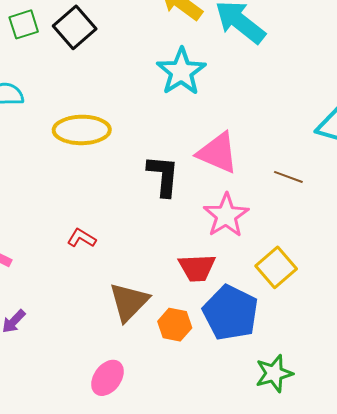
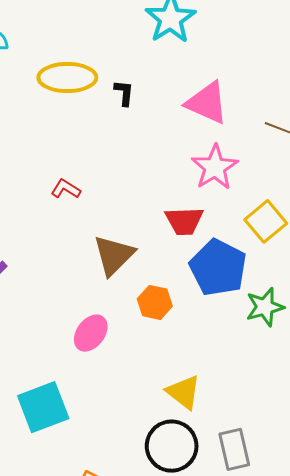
black L-shape: (163, 176) -> (124, 93), moved, size x0.6
orange hexagon: (175, 325) -> (155, 302), moved
green star: (274, 373) -> (265, 307), moved

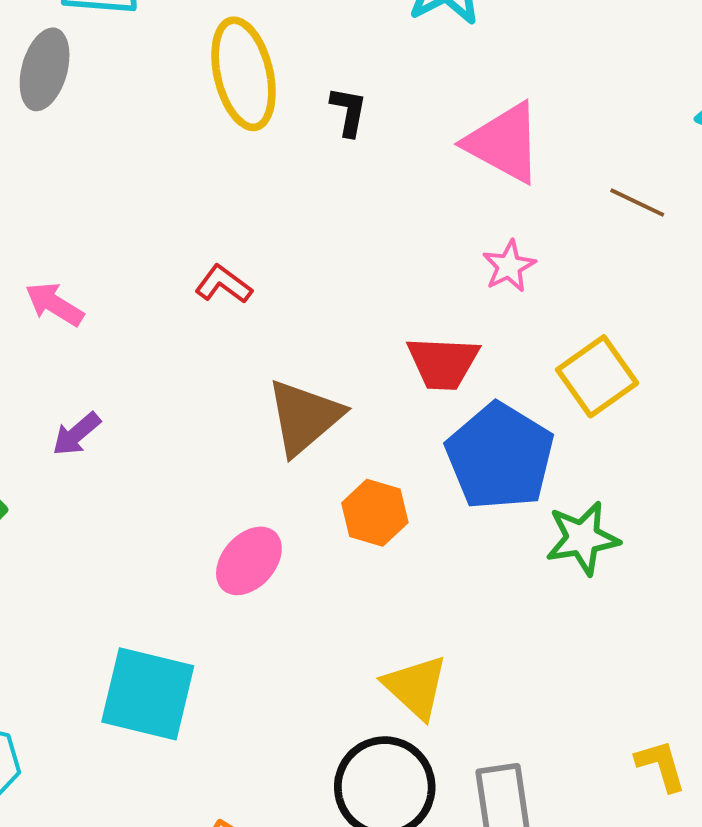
yellow ellipse: (67, 78) -> (244, 74), turned 72
pink star: (215, 167) -> (509, 266), size x0.6
cyan square: (43, 407) -> (148, 694), turned 30

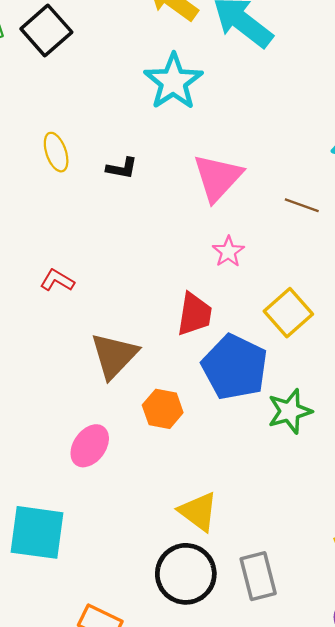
yellow ellipse: (244, 74) -> (56, 152), size x0.6
black L-shape: (349, 111) -> (122, 168), turned 96
pink triangle: (504, 143) -> (218, 177), turned 50
red trapezoid: (443, 363) -> (194, 314), turned -78

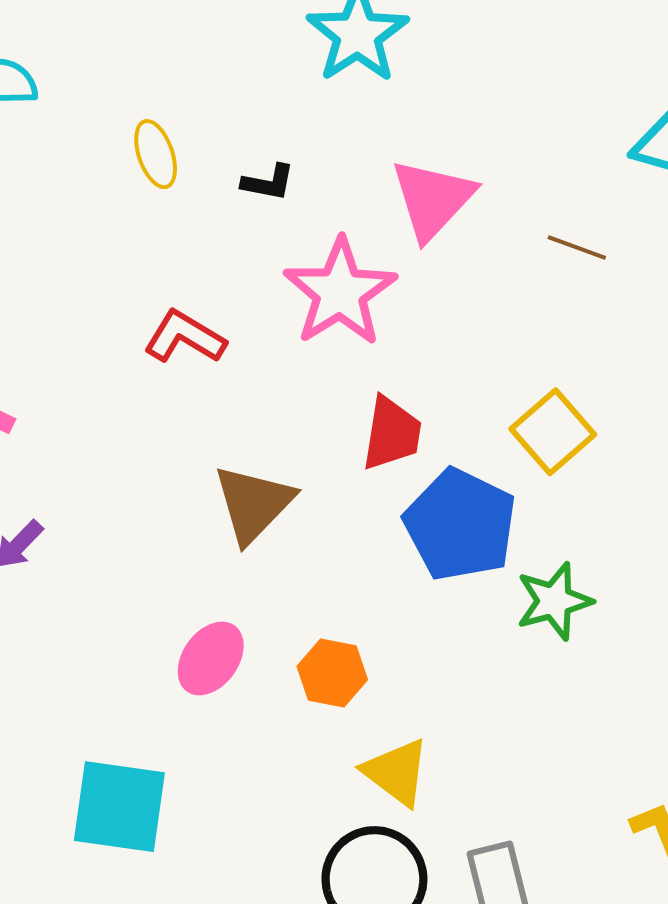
pink star: (228, 252) -> (340, 292), moved, size x2.0
red L-shape: (57, 280) -> (185, 337), moved, size x1.4
orange hexagon: (163, 409) -> (332, 673), moved

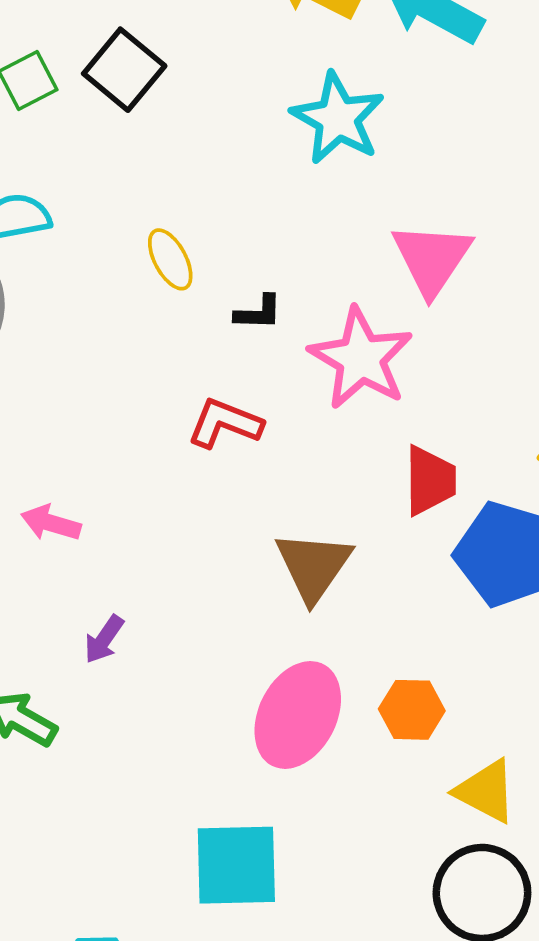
black L-shape: (268, 182) -> (258, 313), moved
pink ellipse: (211, 658) -> (298, 715), size x1.5

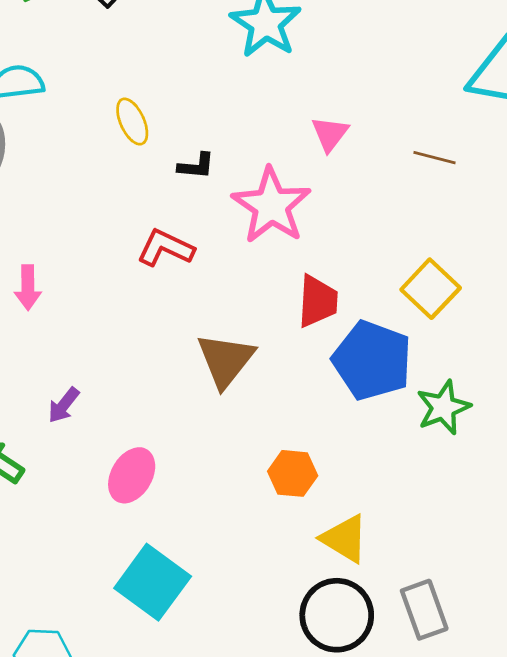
pink triangle: (432, 259) -> (330, 134), size x0.6
pink arrow: (51, 523) -> (28, 288), moved, turned -111
pink ellipse: (298, 715) -> (132, 475), moved, size x0.7
cyan square: (236, 865) -> (153, 582), turned 34

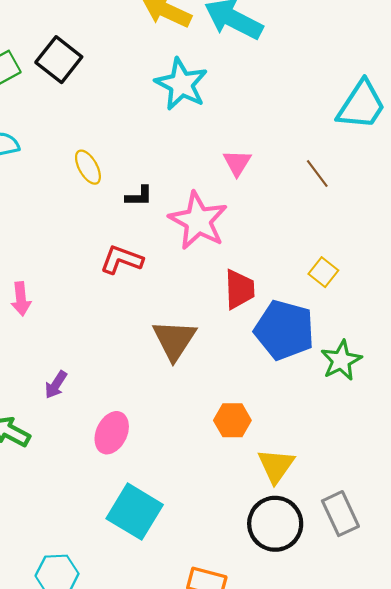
brown line: (434, 158) -> (317, 174), turned 44
yellow square: (431, 289) -> (323, 272), size x0.7
yellow triangle: (345, 539) -> (276, 466), turned 39

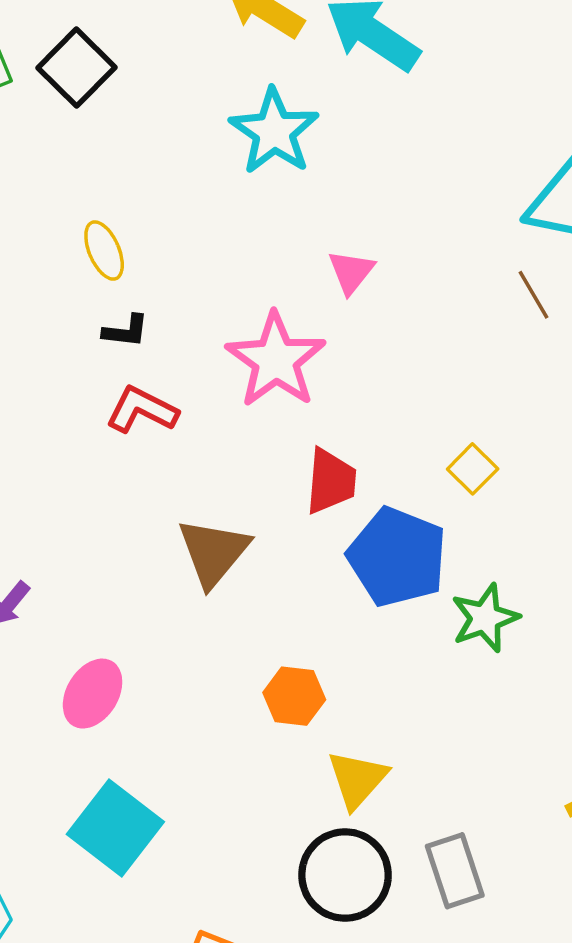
brown line: (317, 174) -> (533, 295), moved
black L-shape: (139, 196) -> (126, 331), moved

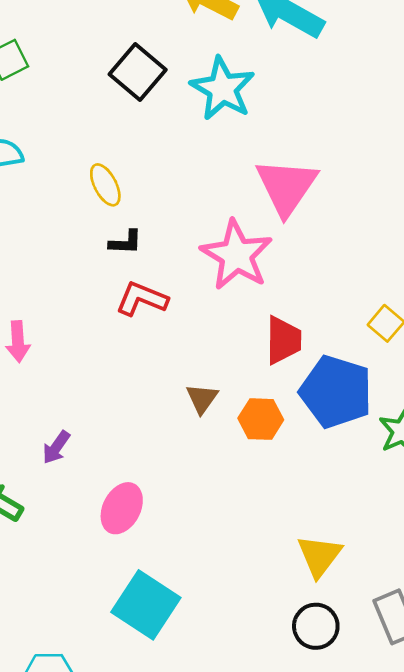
black square: (77, 68) -> (138, 72), moved
pink triangle: (351, 272) -> (286, 187), size x1.8
brown triangle: (214, 552) -> (202, 398), size x0.6
orange hexagon: (294, 696) -> (261, 419), moved
black circle: (345, 875) -> (316, 626), size x0.7

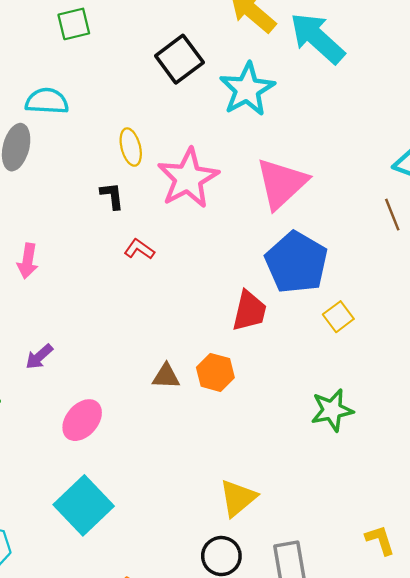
black L-shape: (126, 242) -> (112, 196), moved, turned -112
pink star: (236, 255) -> (188, 178), moved
red L-shape: (142, 299) -> (139, 249), size x0.7
blue pentagon: (336, 392) -> (296, 263), moved
brown triangle: (202, 398) -> (166, 376), moved, turned 44

